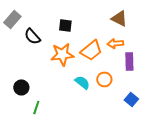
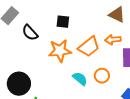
black circle: (21, 87) -> (19, 84), size x1.5

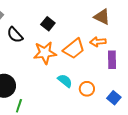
black square: (63, 22) -> (48, 24), turned 32
orange circle: (102, 76) -> (87, 89), moved

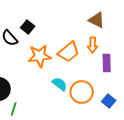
black square: (48, 24) -> (28, 27), moved
orange arrow: (98, 42) -> (93, 45), turned -84
orange circle: (87, 89) -> (82, 92), size x1.5

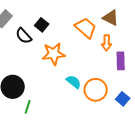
orange trapezoid: (69, 52) -> (86, 28), moved, turned -100

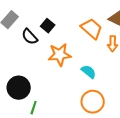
cyan semicircle: (74, 82) -> (89, 72), moved
orange circle: (96, 90) -> (93, 102), moved

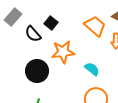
black circle: (19, 88) -> (37, 71), moved

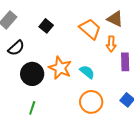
black semicircle: (33, 34) -> (16, 48), moved, turned -90
orange star: (63, 52) -> (60, 68), moved, turned 30

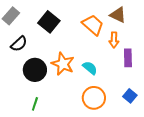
black square: (46, 26) -> (49, 22), size x1.5

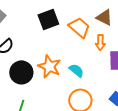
black square: (49, 22) -> (48, 19), moved, turned 30

